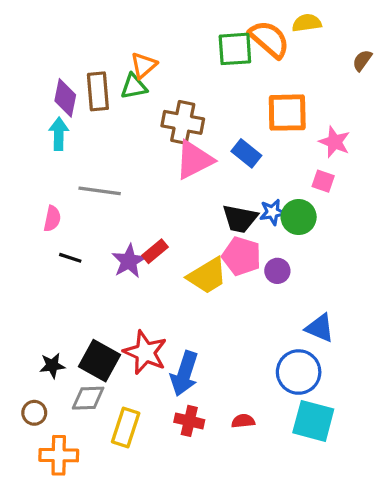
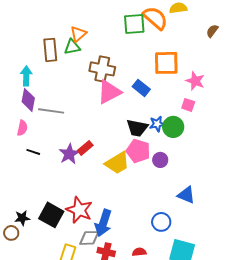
purple diamond: (65, 98) -> (28, 100), moved
blue circle: (299, 372) -> (161, 222), moved, size x0.7
gray diamond: (88, 398) -> (89, 238), moved
brown circle: (34, 413) -> (11, 233), moved

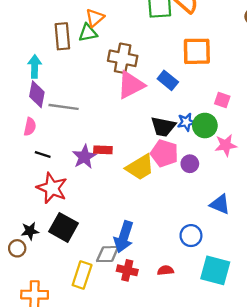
pink star: (195, 81) -> (226, 145), moved, turned -30
red rectangle: (85, 148) -> (103, 150), turned 42
red star: (79, 210) -> (52, 188), moved

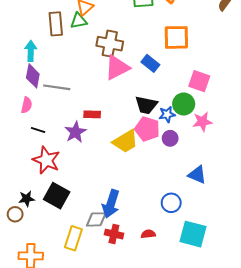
pink square: (222, 100) -> (199, 81), size x1.5
blue star: (186, 122) -> (167, 114), moved
red rectangle: (103, 150) -> (92, 114), moved

